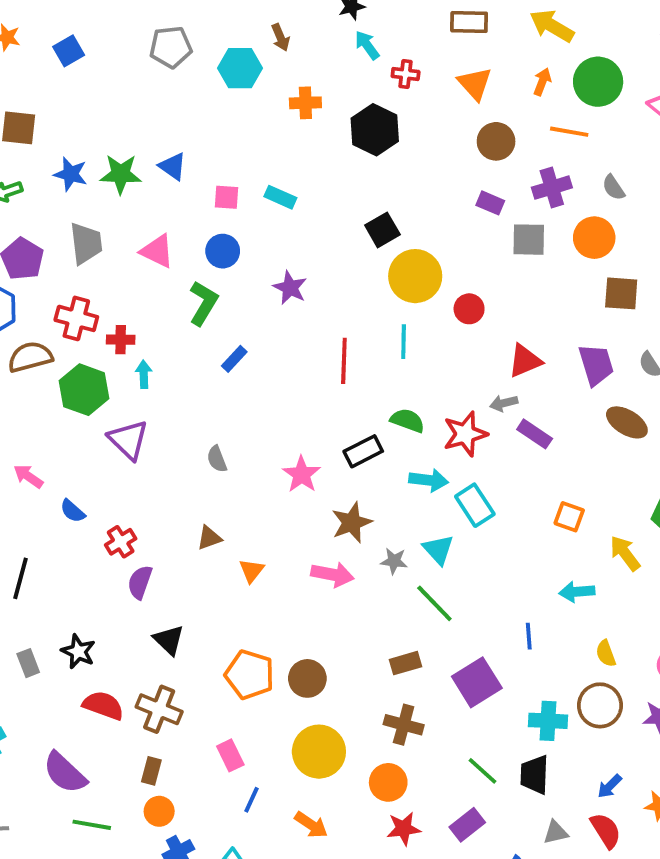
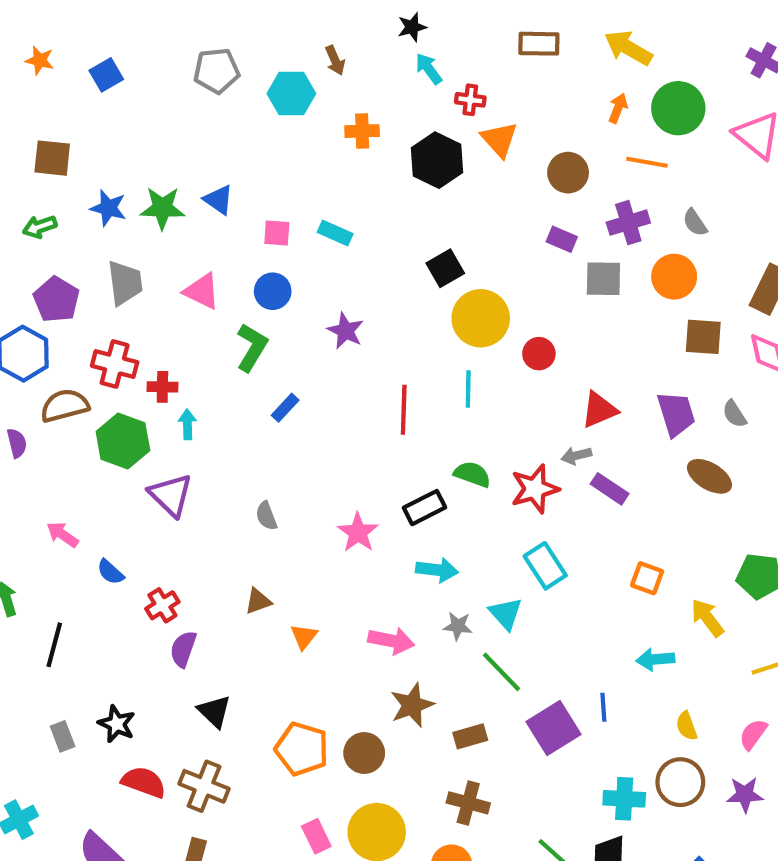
orange triangle: (475, 84) -> (499, 139), moved
cyan arrow: (429, 480) -> (437, 570), moved
brown star: (352, 523) -> (412, 705), moved
purple square: (477, 682) -> (553, 728), moved
pink rectangle: (230, 755) -> (316, 836), moved

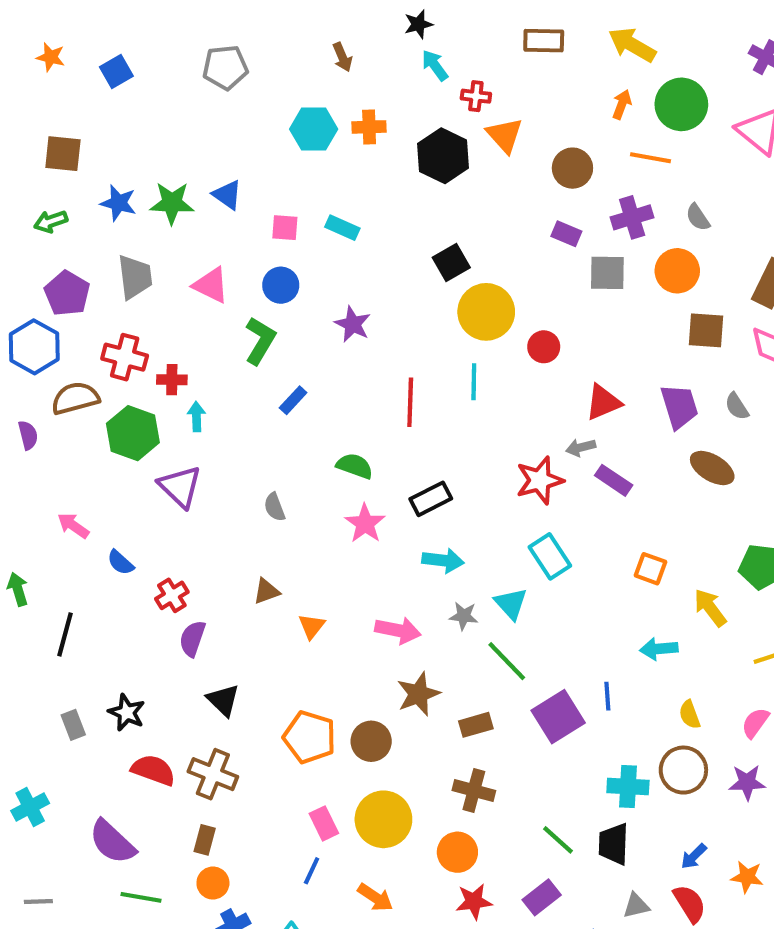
cyan hexagon: (291, 94) -> (314, 129), moved
green semicircle: (472, 474) -> (355, 466), moved

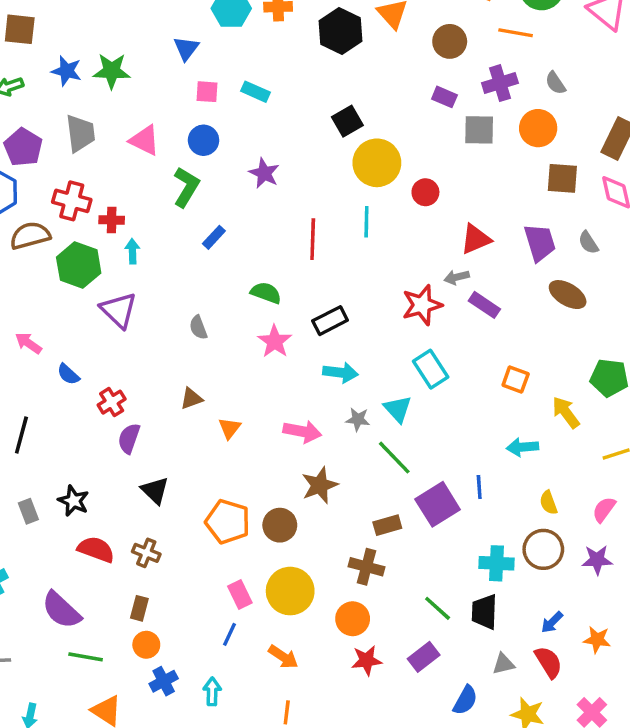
blue triangle: (227, 195) -> (186, 48), moved, turned 32
brown rectangle: (476, 725) -> (387, 525), moved
brown cross: (213, 774) -> (146, 553), size x0.7

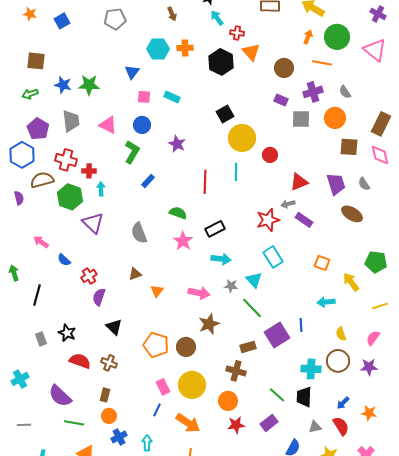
gray semicircle: (198, 327) -> (139, 233), size x1.5
orange arrow: (283, 657) -> (188, 423), size x1.4

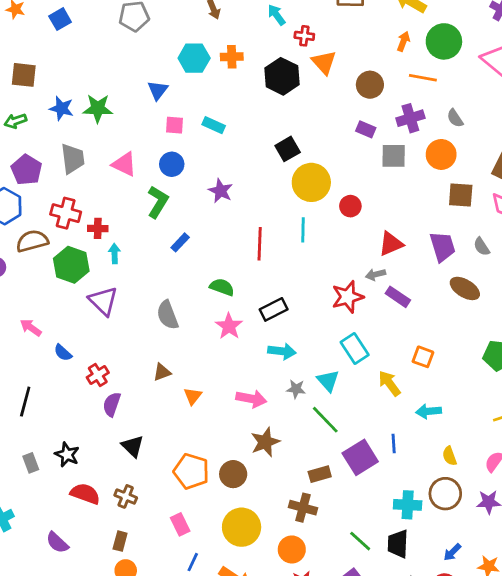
yellow arrow: (351, 282) -> (389, 383), moved
pink rectangle: (163, 387) -> (180, 524), moved
purple semicircle: (60, 396) -> (57, 543), size x0.7

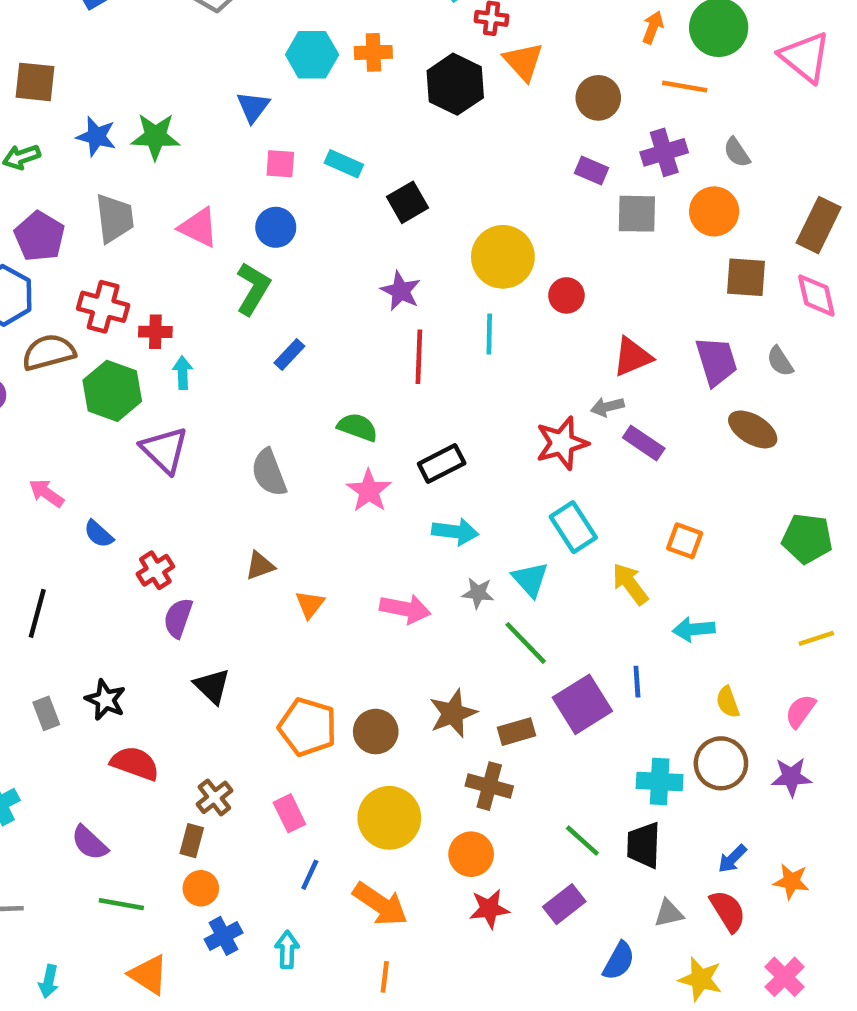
black square: (288, 149) -> (407, 202), moved
purple star: (221, 191) -> (401, 291), moved
brown star: (265, 442) -> (453, 713), moved
brown cross: (126, 496) -> (214, 797), moved, turned 30

